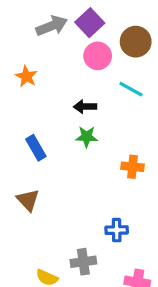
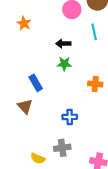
cyan line: (131, 89) -> (94, 32), turned 49
blue rectangle: (36, 148) -> (36, 83), moved
blue cross: (117, 230) -> (70, 117), moved

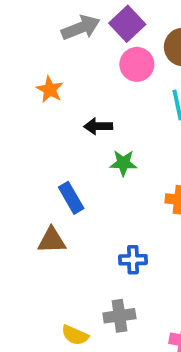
black arrow: (63, 44) -> (98, 126), moved
brown triangle: (25, 106) -> (52, 240), turned -49

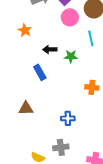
green star: (123, 163) -> (71, 56), moved
blue rectangle: (71, 198) -> (40, 72), moved

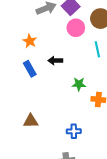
green star: (71, 56) -> (79, 84), moved
blue rectangle: (40, 72) -> (30, 69), moved

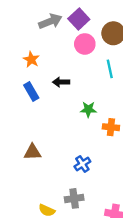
blue cross: (74, 131) -> (82, 164), turned -32

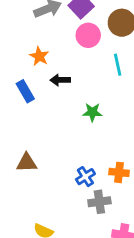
orange star: (31, 59) -> (39, 56), moved
orange cross: (111, 127) -> (119, 172), moved
gray cross: (74, 198) -> (99, 202), moved

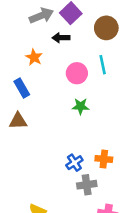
pink circle: (88, 35) -> (77, 73), moved
black arrow: (60, 80) -> (61, 38), moved
brown triangle: (27, 163) -> (18, 121), moved

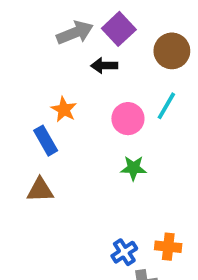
orange star: (34, 57) -> (64, 109), moved
cyan line: (103, 65) -> (166, 106), turned 42

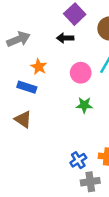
gray arrow: (75, 33) -> (18, 39), moved
blue rectangle: (46, 141) -> (27, 87), turned -42
brown triangle: (40, 190) -> (23, 119), turned 36

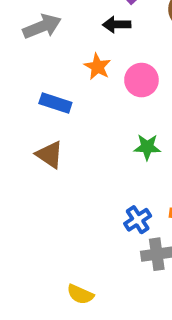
orange star: (39, 67) -> (97, 67), moved
green star: (84, 105) -> (147, 147), moved

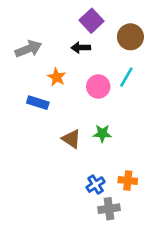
orange star: (97, 67) -> (57, 77), moved
brown triangle: (50, 155) -> (71, 139), moved

